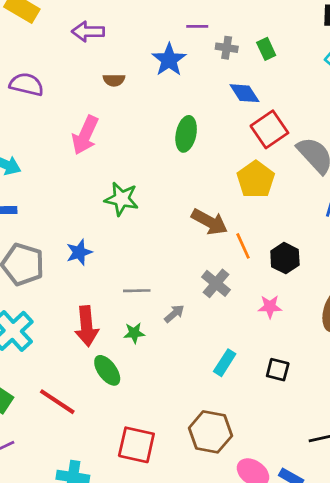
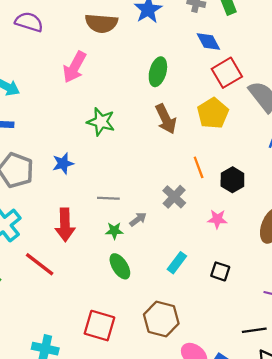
brown semicircle: (114, 80) -> (101, 23), size x1.8
brown arrow: (210, 222) -> (166, 119), moved, turned 32
green star: (134, 333) -> (114, 231), moved
green ellipse: (107, 370) -> (120, 266), moved
red line: (57, 402) -> (40, 264), moved

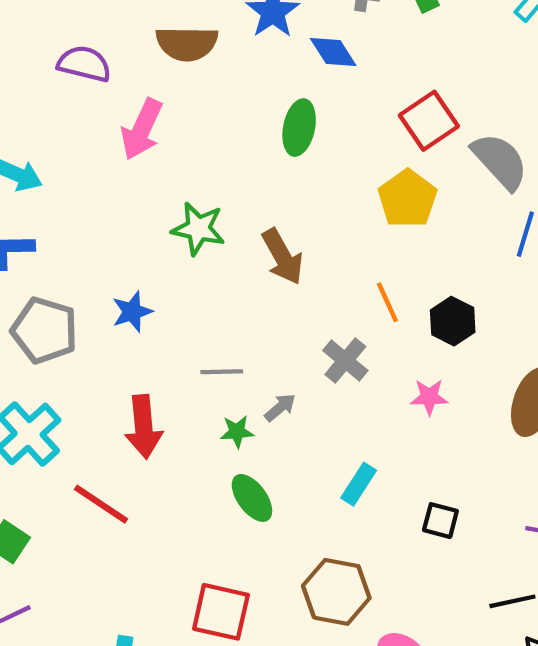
purple semicircle: (29, 22) -> (84, 64), moved
blue diamond: (208, 41) -> (333, 52), moved
brown arrow: (166, 119) -> (283, 257), moved
black square: (220, 271) -> (440, 521), moved

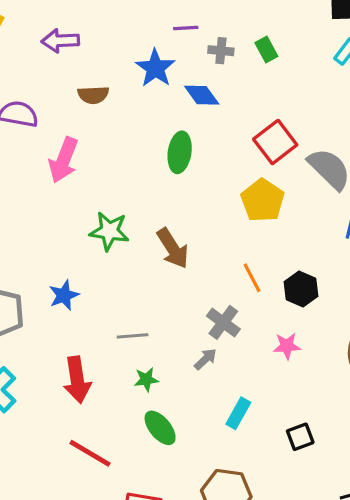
brown semicircle: (187, 43) -> (93, 95), size x0.7
gray arrow: (280, 407) -> (205, 359), moved
red line: (101, 504) -> (90, 453), moved
black square: (440, 521) -> (300, 437), turned -32

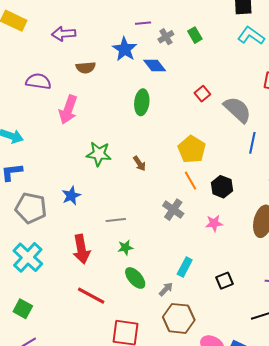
gray cross: (221, 51) -> (166, 37), turned -35
red square: (275, 142) -> (202, 94), size x0.6
yellow pentagon: (263, 200) -> (192, 149), moved
brown arrow: (173, 248) -> (139, 164), size x0.6
gray arrow: (205, 359) -> (166, 289), moved

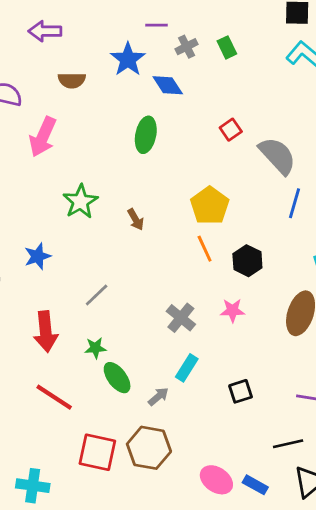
green star: (99, 154) -> (80, 202), turned 30
gray cross: (173, 210) -> (181, 318), moved
gray line: (116, 220) -> (97, 295), turned -42
green star: (125, 248) -> (95, 348), moved
brown hexagon: (179, 318) -> (149, 448), moved

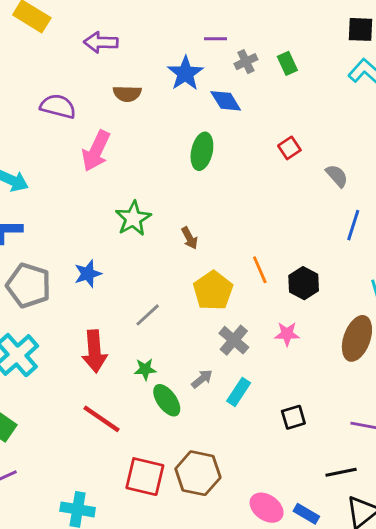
gray semicircle: (277, 156) -> (337, 176), size x0.6
yellow pentagon: (210, 206) -> (213, 291), moved
gray arrow: (158, 397) -> (202, 379), moved

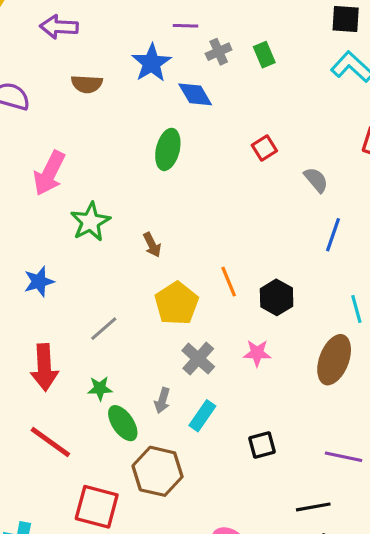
pink arrow: (96, 151) -> (49, 173), moved
gray arrow: (202, 379) -> (162, 400), turned 145
brown hexagon: (198, 473) -> (158, 471), moved

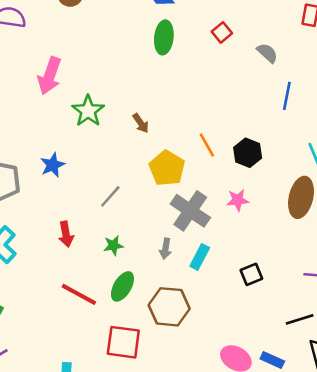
green ellipse: (168, 149) -> (164, 37), moved
gray cross: (198, 359) -> (190, 211), size x1.4
red arrow: (44, 367) -> (66, 234), size x0.7
green ellipse: (123, 423) -> (122, 286), moved, turned 72

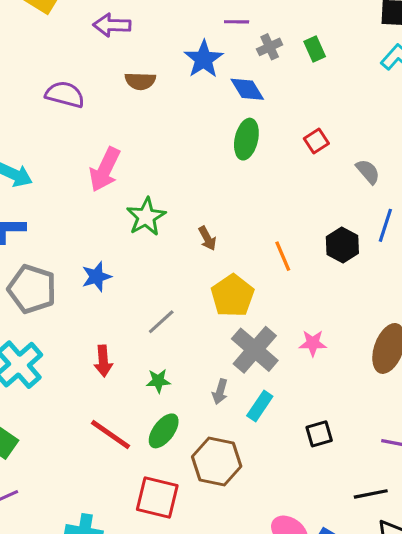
orange line: (207, 145) -> (283, 256), moved
black hexagon: (248, 153) -> (342, 245), moved

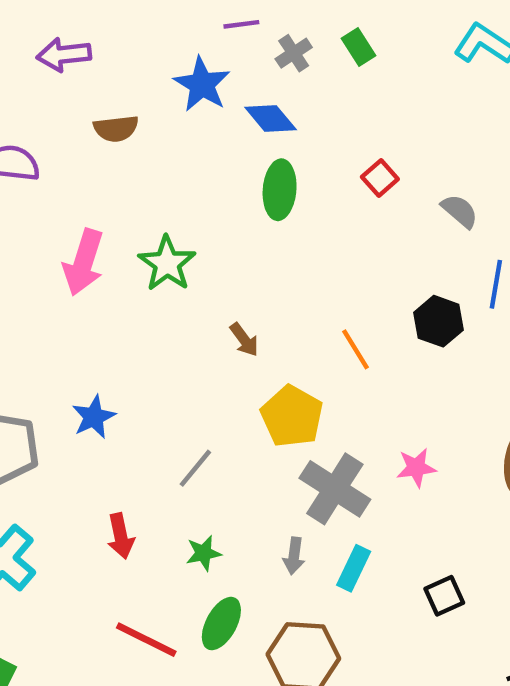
green star: (146, 217) -> (167, 263), moved

